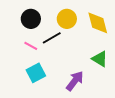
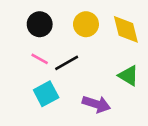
black line: (52, 38) -> (67, 63), moved
purple arrow: (75, 81) -> (96, 104), turned 70

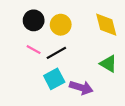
yellow circle: (86, 24) -> (61, 25), moved
cyan square: (46, 94) -> (54, 79), moved

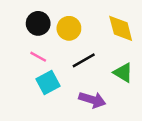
black line: (56, 53) -> (84, 60), moved
cyan square: (54, 79) -> (48, 83), moved

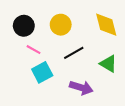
black circle: (38, 23) -> (24, 26), moved

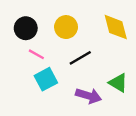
green triangle: (108, 64) -> (118, 83), moved

